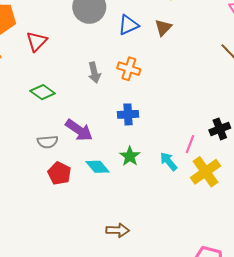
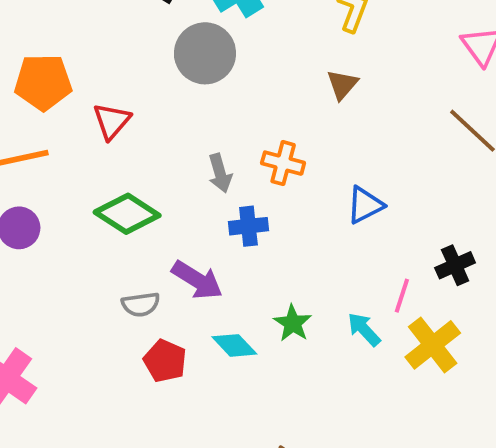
blue triangle: (128, 25) -> (365, 205), moved
green diamond: (43, 92) -> (127, 214), size x1.4
blue cross: (128, 114) -> (248, 226), moved

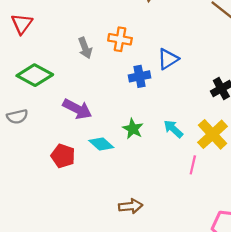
blue cross: (248, 226) -> (140, 76), moved
pink line: (402, 296) -> (193, 165), moved
gray semicircle: (141, 304) -> (17, 117), moved

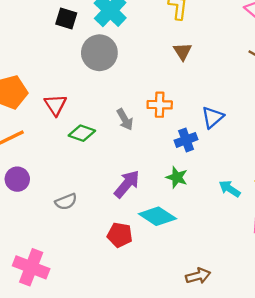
green diamond: (35, 75) -> (82, 133), moved, size x0.7
purple arrow: (77, 109) -> (127, 184), turned -68
green star: (133, 129) -> (177, 177), moved
cyan diamond: (101, 144) -> (157, 216), size x1.4

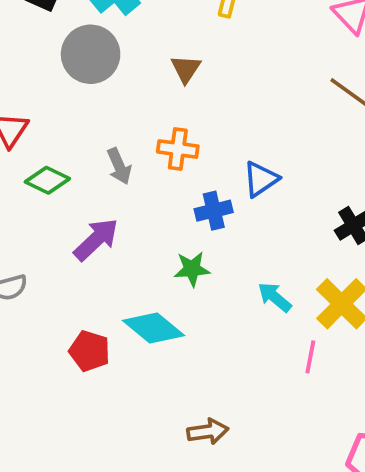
brown triangle: (183, 51) -> (186, 69), moved
green star: (177, 177) -> (192, 269), turned -30
purple arrow: (127, 184) -> (96, 239), moved

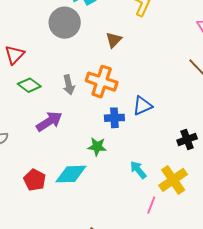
orange cross: (178, 149) -> (102, 82), size x1.4
cyan diamond: (153, 328) -> (71, 174), turned -52

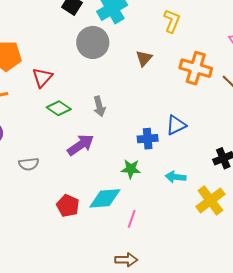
orange cross: (102, 82) -> (196, 68), moved
cyan arrow: (138, 170) -> (176, 177), moved, turned -42
pink line: (151, 205) -> (132, 219), moved

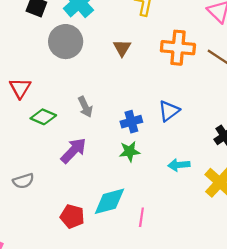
blue cross: (148, 139) -> (131, 122), moved
green star: (131, 169) -> (129, 151), moved

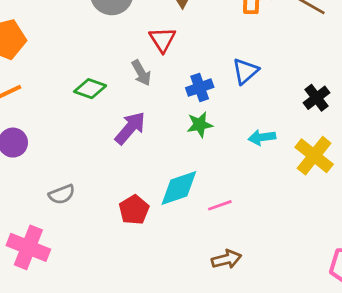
red triangle: (20, 88) -> (162, 40), moved
gray semicircle: (23, 181) -> (62, 194), moved
red pentagon: (72, 216) -> (134, 210), turned 30
pink line: (141, 217) -> (220, 205), turned 66

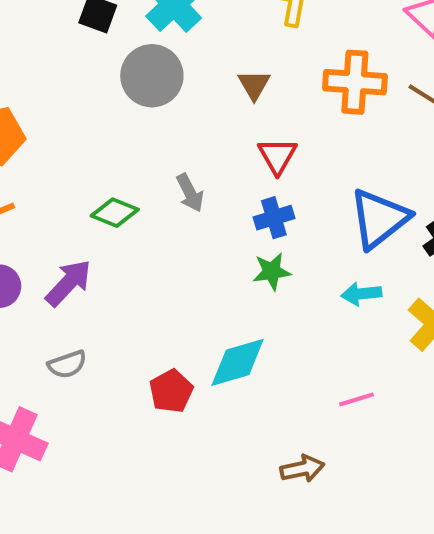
red triangle: (162, 40) -> (277, 156), moved
blue triangle: (245, 71) -> (379, 219), moved, size x1.6
purple arrow: (130, 128) -> (69, 283), moved
pink line: (220, 205) -> (357, 399), moved

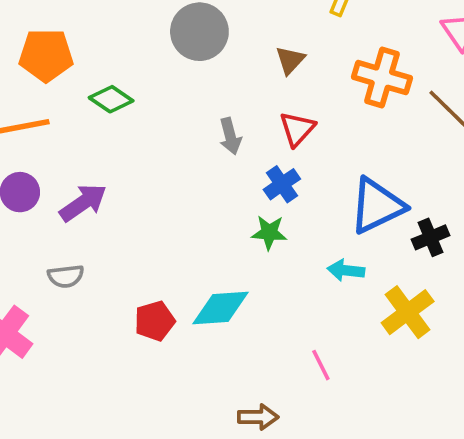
gray arrow: (190, 193) -> (230, 136), moved
green diamond: (115, 213) -> (111, 99), moved
blue cross: (274, 218) -> (282, 184), turned -30
pink line: (357, 399) -> (321, 365), turned 68

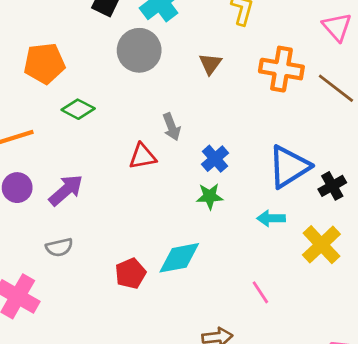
orange pentagon: (46, 55) -> (44, 63), moved
red triangle: (297, 129) -> (142, 156), moved, turned 44

